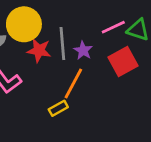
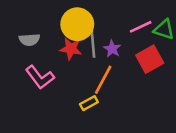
yellow circle: (24, 24) -> (77, 24), moved

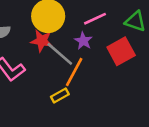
pink line: (141, 27) -> (95, 19), moved
gray line: (93, 42) -> (60, 54), moved, turned -44

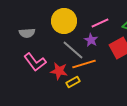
red star: (42, 41) -> (59, 71), moved
orange line: (74, 72) -> (84, 64), turned 45

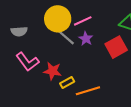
pink line: (100, 23) -> (83, 21), moved
gray line: (73, 50) -> (64, 36), moved
orange line: (84, 64) -> (88, 91), moved

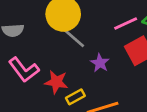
pink line: (83, 21) -> (126, 24), moved
purple star: (86, 39) -> (100, 63), moved

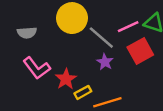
gray line: (71, 36) -> (101, 38), moved
red star: (56, 82) -> (66, 79), turned 30

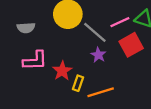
pink L-shape: (37, 68) -> (35, 61), turned -55
yellow rectangle: (83, 92) -> (78, 83), turned -42

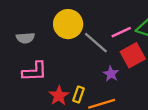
purple star: (98, 55) -> (111, 74), moved
red star: (62, 71) -> (59, 96), moved

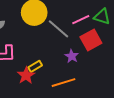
yellow rectangle: (79, 95) -> (35, 66), moved, turned 40

